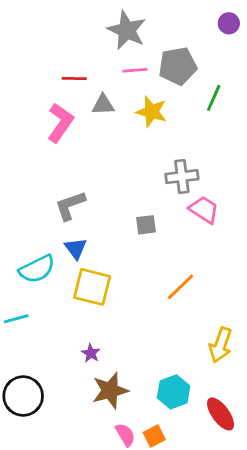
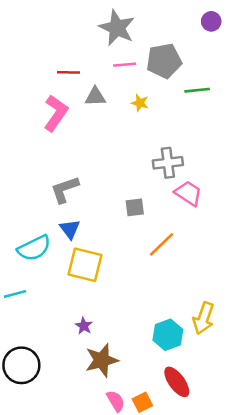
green line: (214, 98) -> (197, 90), turned 60
yellow star: (152, 112) -> (140, 103), size x0.6
orange line: (180, 287) -> (162, 244), moved
cyan hexagon: (174, 392) -> (168, 335), moved
red ellipse: (221, 414) -> (177, 382), moved

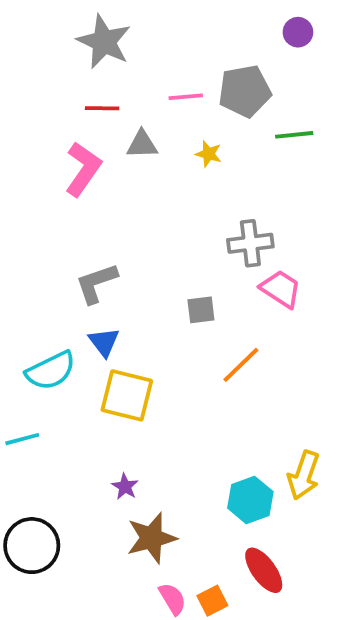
purple circle: (211, 21) -> (298, 32), moved
gray star: (117, 28) -> (104, 42), moved

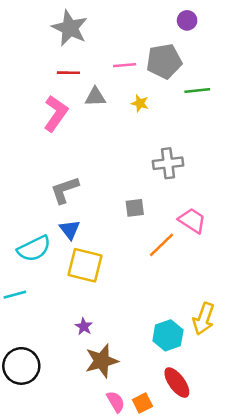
purple circle: (298, 32) -> (187, 20), moved
pink trapezoid: (281, 289) -> (192, 221), moved

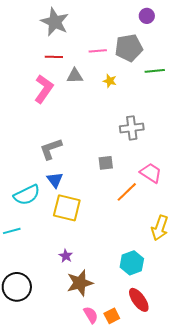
yellow arrow: (204, 319) -> (160, 228), moved

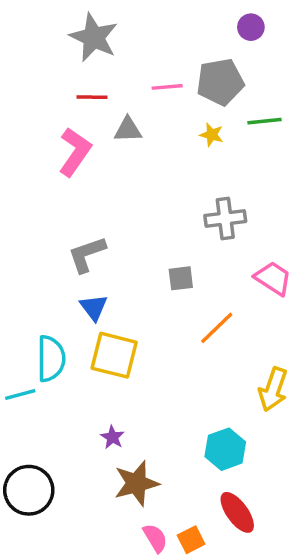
yellow star: (110, 81) -> (212, 135), moved
pink trapezoid: (151, 173) -> (273, 278), moved
cyan semicircle: (27, 195) -> (51, 359), moved, turned -64

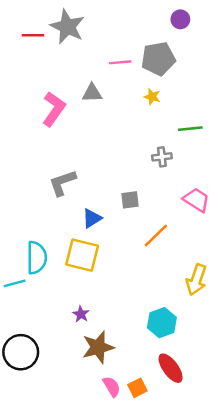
red line: (92, 97) -> (33, 35), moved
green line: (265, 121) -> (190, 129), moved
gray cross: (225, 219) -> (162, 157), size x0.7
blue triangle: (94, 307) -> (92, 218), moved, turned 35

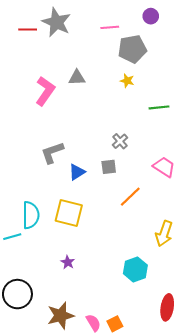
pink line: (120, 62) -> (110, 27), moved
gray cross: (162, 157) -> (120, 141), moved, turned -35
blue triangle: (92, 218) -> (77, 172), moved
brown star: (98, 347) -> (61, 316), moved
red ellipse: (171, 368) -> (167, 307), moved, turned 45

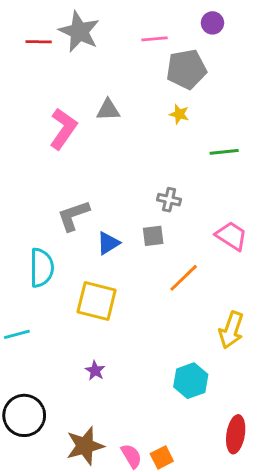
gray cross: (120, 141) -> (169, 200), turned -35
cyan semicircle: (31, 215) -> (42, 268), moved

